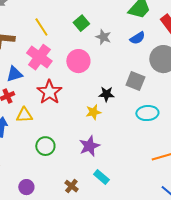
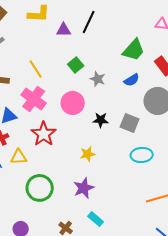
black star: (106, 94) -> (101, 120), moved
green circle: (45, 146) -> (40, 188), size x1.4

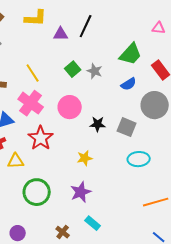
gray star: (98, 79) -> (95, 71), moved

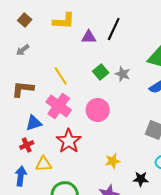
black star: (98, 124) -> (141, 179), moved

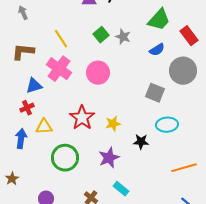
gray arrow: (23, 50) -> (23, 13), turned 104
red star: (69, 141) -> (82, 118), moved

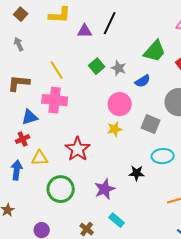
blue semicircle: (157, 50) -> (143, 81), moved
pink cross: (59, 69) -> (55, 100), turned -30
pink circle: (98, 73) -> (120, 104), moved
yellow star: (113, 124) -> (115, 129), moved

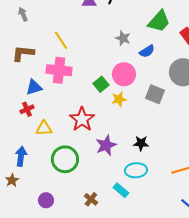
green square: (97, 66) -> (101, 84), moved
cyan ellipse: (163, 156) -> (136, 170), moved
blue arrow: (17, 170) -> (21, 156), moved
purple star: (105, 189) -> (106, 145), moved

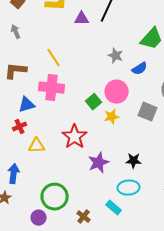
green circle: (65, 159) -> (55, 197), moved

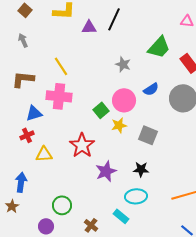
blue semicircle: (140, 69) -> (151, 89), moved
gray square: (148, 112) -> (148, 135), moved
green circle: (55, 197) -> (62, 205), size x0.7

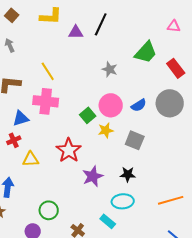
blue semicircle: (151, 89) -> (139, 105), moved

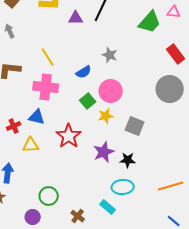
green trapezoid: (146, 52) -> (150, 22), moved
blue semicircle: (139, 105) -> (84, 72), moved
blue triangle: (21, 118) -> (37, 117), moved, turned 30
purple star: (93, 176) -> (104, 152), moved

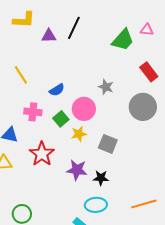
gray star: (110, 55) -> (106, 87), moved
pink cross: (46, 87) -> (33, 112), moved, size x0.7
purple star: (104, 152) -> (77, 170), turned 30

